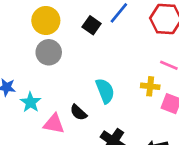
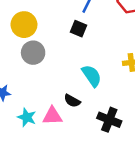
black square: (92, 25) -> (79, 29), moved
cyan star: (30, 102) -> (27, 117), moved

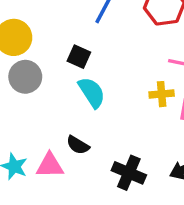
black square: (79, 29) -> (79, 57), moved
cyan semicircle: (92, 76) -> (92, 92), moved

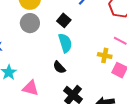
black semicircle: (78, 145) -> (59, 67), moved
pink triangle: (50, 165) -> (31, 88), moved

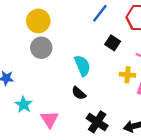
black square: (64, 20) -> (113, 43), moved
pink triangle: (31, 88) -> (49, 119), turned 48

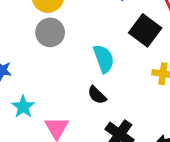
black square: (113, 43) -> (145, 30), size x1.5

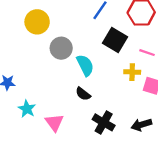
gray circle: (50, 32) -> (61, 48), moved

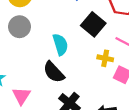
gray circle: (61, 48) -> (20, 27), moved
black semicircle: (83, 94) -> (54, 72), size x1.5

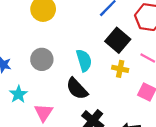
gray circle: (20, 27) -> (42, 59), moved
yellow cross: (105, 58) -> (120, 69), moved

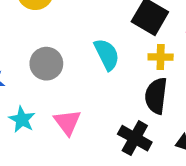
black semicircle: (77, 89) -> (156, 96), moved, turned 60
pink triangle: (44, 112) -> (67, 122), moved

